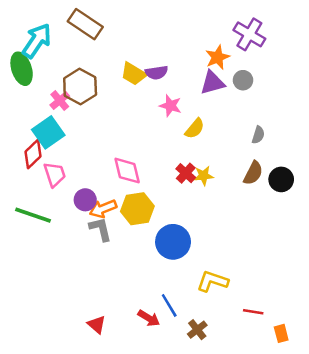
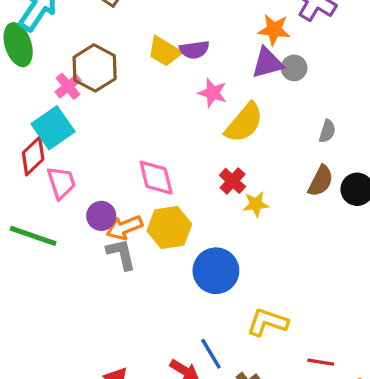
orange star: (218, 57) -> (274, 30), turned 30
gray circle: (243, 80) -> (294, 68), moved
yellow semicircle: (195, 129) -> (244, 123), size x1.5
yellow star: (204, 176) -> (256, 204), moved

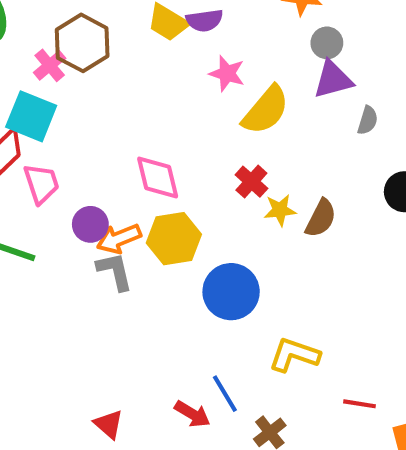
purple triangle: (267, 63) -> (333, 80), moved
cyan square: (53, 128) -> (31, 116), turned -33
brown semicircle: (321, 181) -> (321, 218), moved

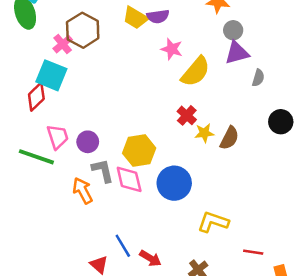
pink diamond: (158, 177) -> (129, 179), moved
pink trapezoid: (41, 184) -> (58, 137), moved
orange arrow: (119, 239) -> (83, 191), moved, turned 84
blue line: (225, 394) -> (123, 246), moved

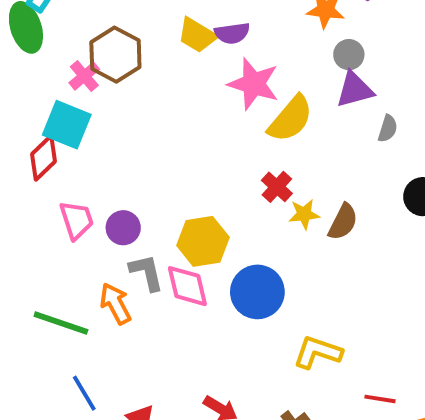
pink star: (172, 49) -> (254, 84), size x1.5
green line: (36, 157) -> (61, 323), moved
blue line: (123, 246) -> (84, 393), moved

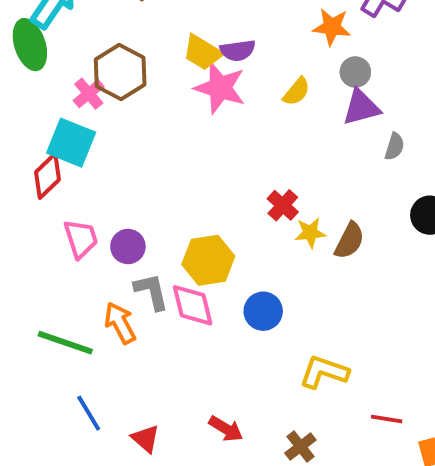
pink star: (254, 84) -> (220, 88), moved
yellow semicircle: (290, 119) -> (297, 92), moved, size x0.6
blue circle: (257, 292) -> (263, 311), size x0.7

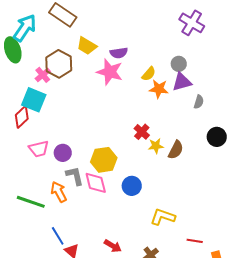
orange star: (332, 27) -> (159, 89), moved
yellow trapezoid: (202, 52) -> (87, 46), moved
pink trapezoid: (81, 239) -> (39, 149), turned 95
blue line: (89, 413) -> (58, 236), moved

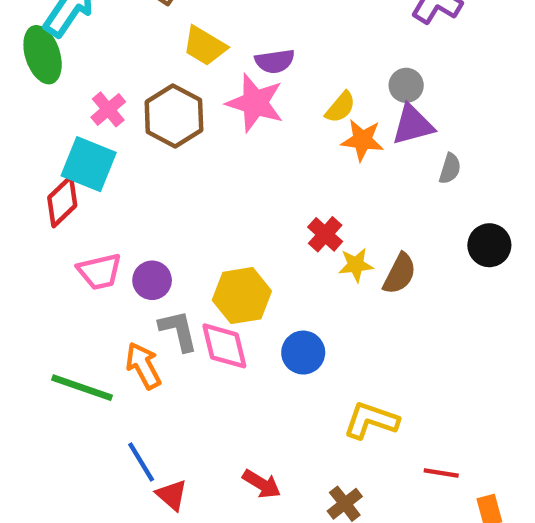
brown hexagon: (59, 64) -> (174, 116), moved

